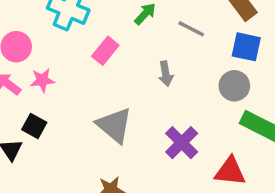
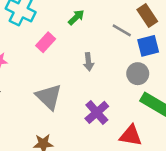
gray line: (191, 29) -> (122, 30), moved
blue square: (246, 47) -> (148, 46), turned -30

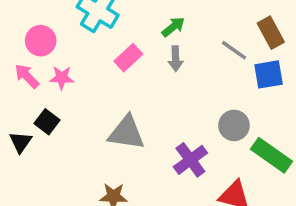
gray arrow: (88, 62) -> (175, 59), moved
gray circle: (138, 74) -> (234, 125), moved
gray triangle: (49, 97) -> (126, 133), turned -40

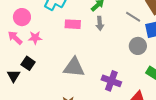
pink rectangle: (128, 58) -> (73, 24), turned 49
gray circle: (234, 125) -> (138, 46), moved
purple cross: (190, 160) -> (111, 81), turned -30

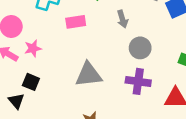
gray arrow: (100, 23) -> (122, 19), moved
gray circle: (138, 46) -> (140, 48), moved

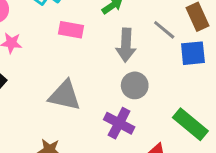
gray arrow: (122, 19) -> (126, 45), size x1.5

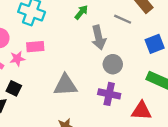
pink rectangle: (71, 30) -> (35, 47), moved
blue square: (193, 53) -> (155, 44), moved

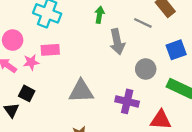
green arrow: (81, 12) -> (99, 15), turned -32
gray circle: (113, 64) -> (146, 69), moved

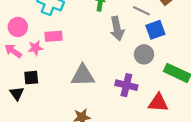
blue square: (176, 50) -> (155, 30), moved
black square: (27, 93) -> (31, 78), turned -32

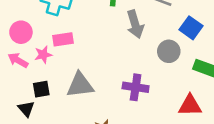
blue square: (155, 30) -> (191, 28), moved, turned -30
gray triangle: (83, 75) -> (80, 85), moved
purple cross: (126, 85) -> (136, 87), moved

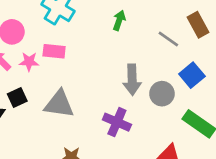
gray arrow: (135, 24) -> (132, 80), moved
black square: (41, 89) -> (17, 97), turned -30

